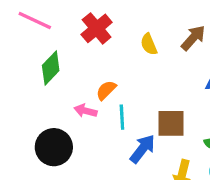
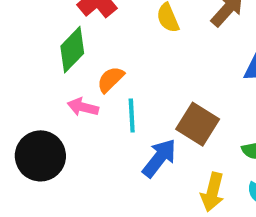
green diamond: (51, 68) -> (72, 50), moved
brown square: (171, 123) -> (198, 124), turned 32

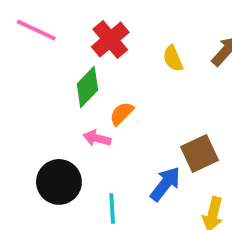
cyan line: (132, 116) -> (112, 209), moved
brown square: (198, 124) -> (200, 153), turned 33

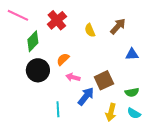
green diamond: (87, 87) -> (33, 41), moved
pink arrow: (97, 138) -> (73, 77), moved
black circle: (59, 182) -> (38, 70), moved

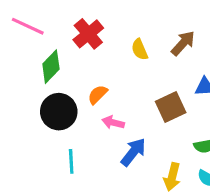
brown square: (104, 80) -> (171, 107), moved
cyan line: (58, 109) -> (71, 161), moved

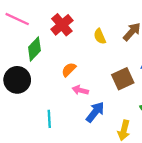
black circle: (59, 112) -> (17, 80), moved

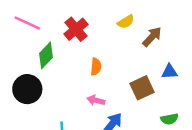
yellow semicircle: (100, 36) -> (126, 22), moved, turned -98
orange semicircle: (69, 70) -> (96, 67), moved, turned 140

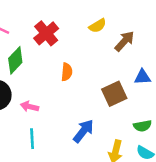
pink arrow: (96, 100) -> (29, 107), moved

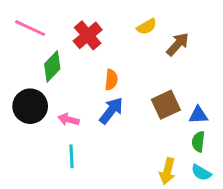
blue triangle: (142, 77) -> (198, 115), moved
green semicircle: (142, 126) -> (198, 142), turned 108
blue arrow: (83, 131) -> (111, 111), moved

